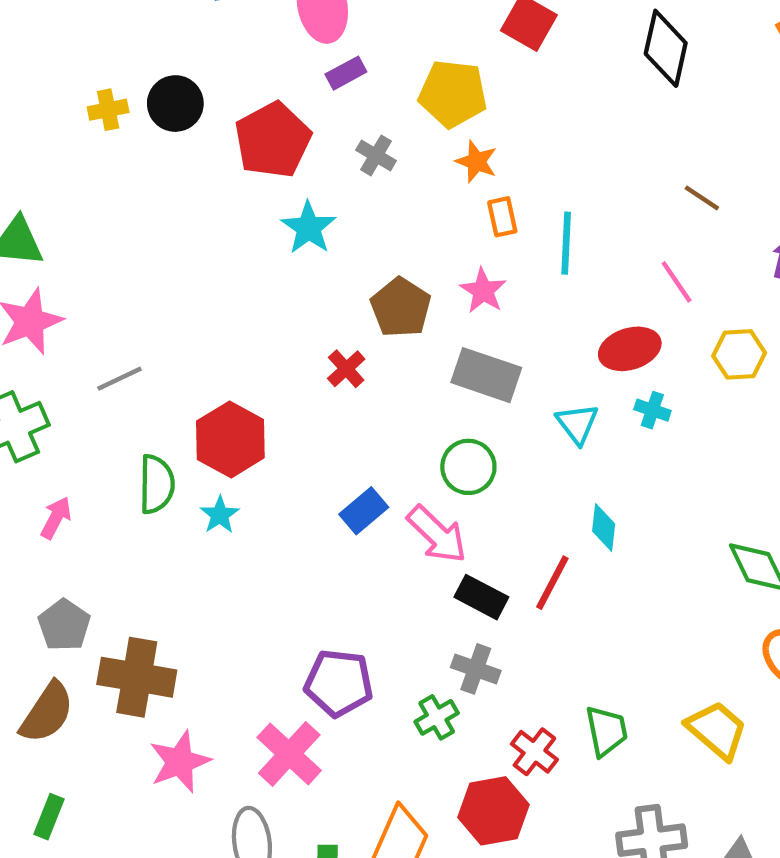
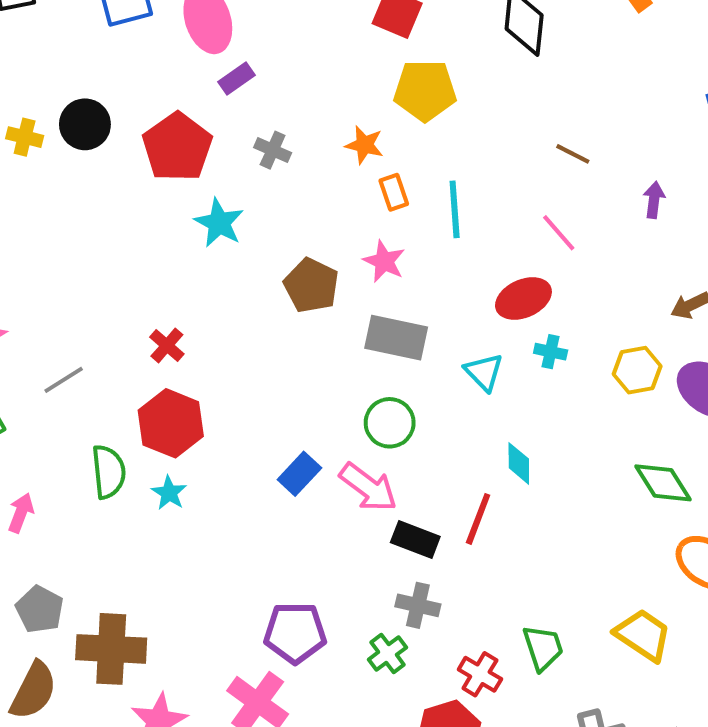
yellow pentagon: (453, 94) -> (425, 90), moved
yellow cross: (108, 110) -> (25, 137), turned 32
yellow hexagon: (739, 354) -> (637, 370), moved
red cross: (346, 369) -> (167, 345), moved

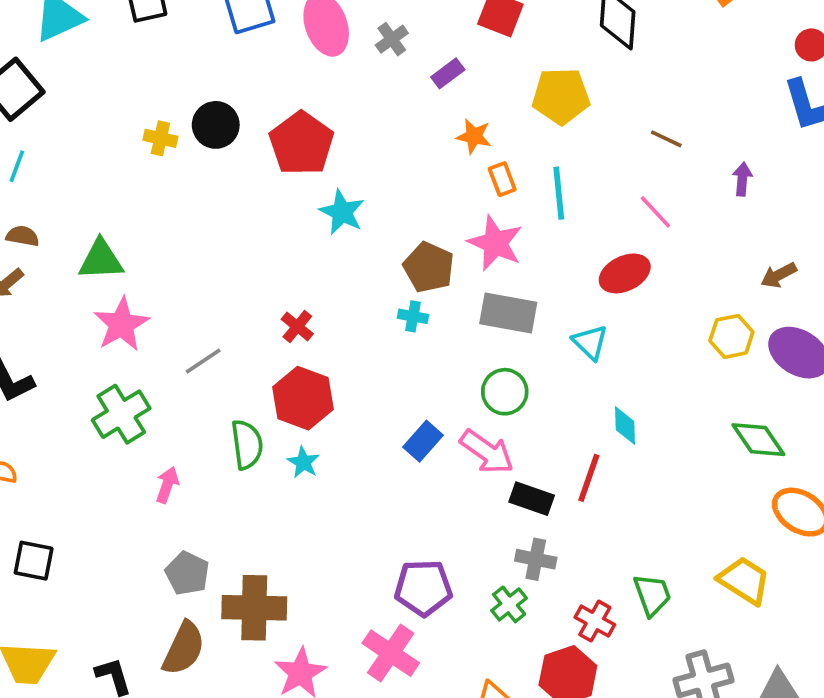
purple rectangle: (237, 79) -> (448, 73), moved
yellow pentagon: (425, 90) -> (561, 96), moved
gray cross: (273, 150) -> (392, 39), moved, turned 32
pink star: (384, 261) -> (495, 243), size x1.4
cyan cross: (551, 352) -> (413, 316), moved

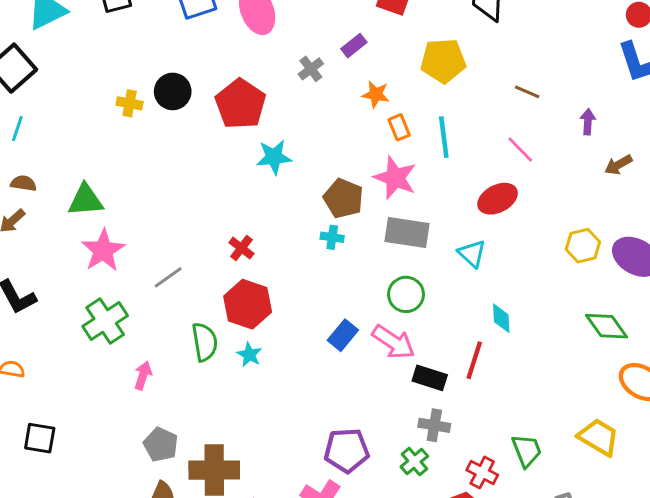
gray cross: (392, 39) -> (311, 69), moved
cyan star: (342, 212) -> (274, 157), turned -30
brown arrow: (779, 275) -> (618, 165), moved

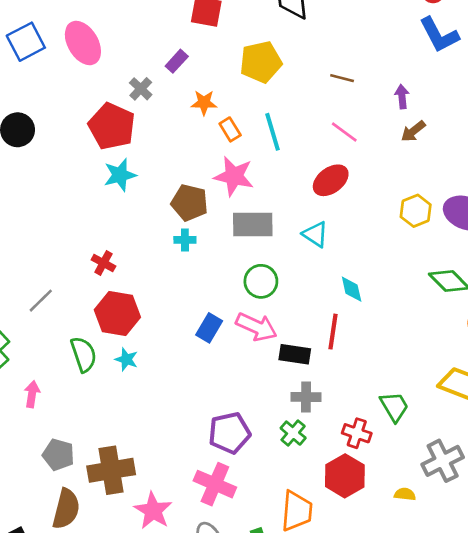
red pentagon: (240, 104) -> (112, 126), moved
brown arrow: (618, 165) -> (413, 131), moved

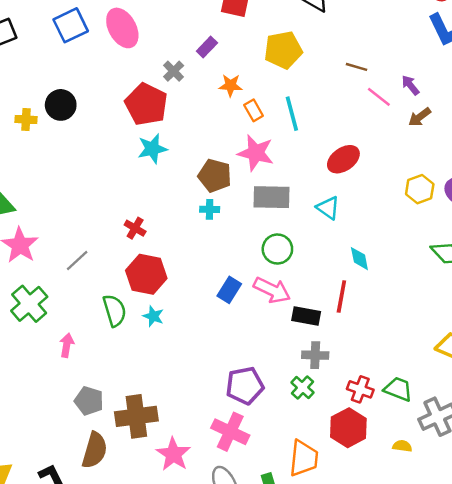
purple arrow: (402, 97) -> (410, 85), turned -35
pink line: (344, 132) -> (379, 97), moved
green trapezoid: (394, 407) -> (398, 389), moved, turned -40

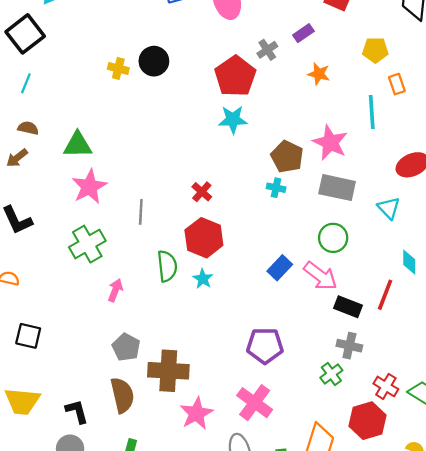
yellow pentagon: (283, 50) -> (375, 50), size x0.7
orange rectangle: (254, 110) -> (397, 84), moved
gray line: (77, 261) -> (141, 212), turned -55
purple pentagon: (245, 386) -> (265, 346), moved
brown semicircle: (95, 450) -> (122, 395), turned -40

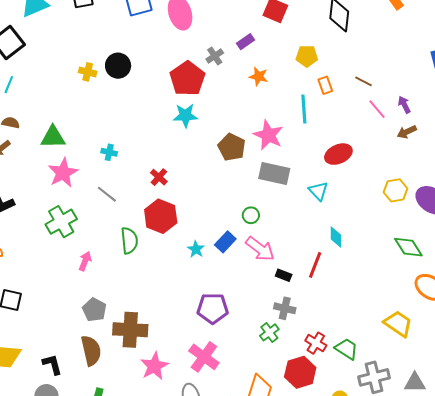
cyan cross: (276, 188) -> (109, 152), moved
gray line: (141, 212) -> (107, 194), turned -55
green circle: (333, 238) -> (251, 215), moved, size x0.7
cyan star: (203, 279) -> (196, 249), moved
black rectangle: (348, 307) -> (284, 275), size x0.7

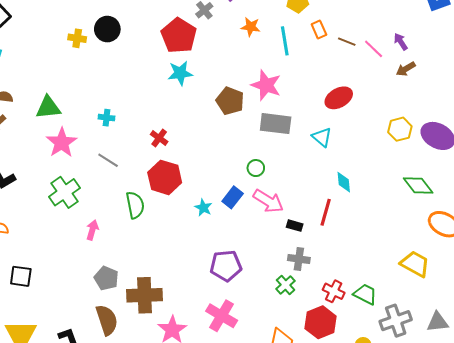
brown line: (364, 81) -> (347, 42), moved
cyan line: (304, 109) -> (285, 41), moved

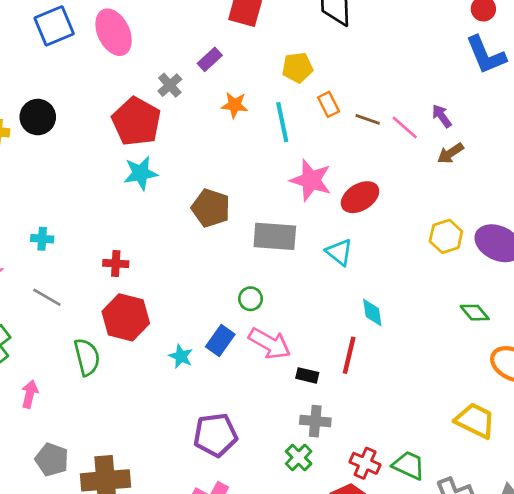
pink star: (266, 85) -> (311, 180), moved
red cross: (159, 138) -> (116, 264), turned -30
green diamond: (418, 185) -> (475, 313), size x0.7

